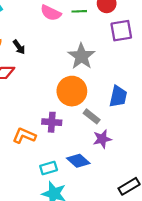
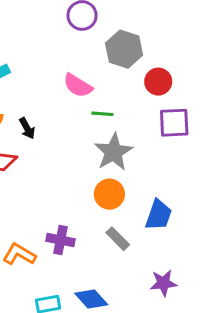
green line: (79, 11) -> (102, 114), moved
orange circle: (72, 91) -> (109, 194), moved, size x0.7
purple star: (102, 139) -> (163, 283), moved

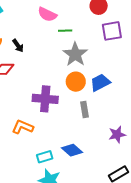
blue trapezoid: (159, 215) -> (100, 83), moved, turned -130
gray rectangle: (118, 239) -> (84, 110), turned 42
purple cross: (60, 240) -> (45, 99), moved, size x1.4

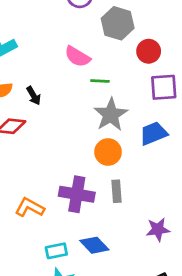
blue trapezoid: (100, 83) -> (153, 133), moved
purple cross: (45, 99) -> (77, 194), moved

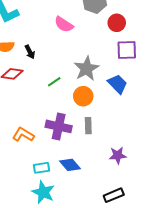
green line: (100, 81) -> (54, 82), moved, turned -40
blue trapezoid: (153, 133) -> (118, 84), turned 65

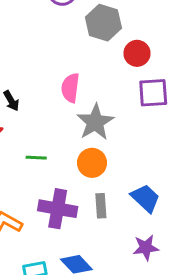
pink semicircle: (64, 24) -> (70, 88), moved, turned 66
green line: (54, 82) -> (36, 158), moved, turned 40
blue trapezoid: (118, 84) -> (145, 198), moved

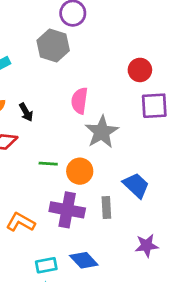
gray hexagon: (103, 23) -> (53, 45), moved
orange circle: (92, 163) -> (80, 171), moved
blue trapezoid: (145, 198) -> (136, 185), moved

